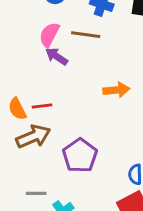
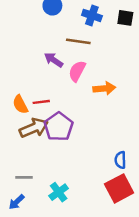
pink semicircle: (49, 35) -> (77, 71), moved
purple pentagon: (80, 155) -> (59, 127), moved
gray line: (36, 193) -> (24, 177), moved

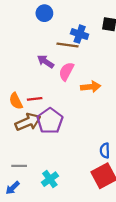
blue cross: (92, 15) -> (80, 34), moved

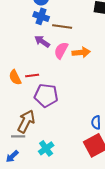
blue cross: (80, 34) -> (41, 16), moved
orange arrow: (91, 87) -> (81, 52), moved
purple pentagon: (50, 121) -> (46, 95), turned -30
brown arrow: (28, 122) -> (26, 121), moved, turned -40

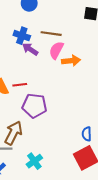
blue cross: (41, 16) -> (22, 36), moved
pink semicircle: (61, 50) -> (56, 50), moved

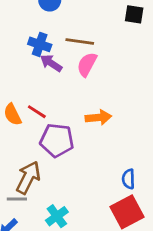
orange arrow: (71, 61) -> (98, 117), moved
red line: (20, 85) -> (37, 112), turned 40

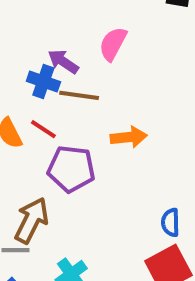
brown line: (80, 42) -> (79, 95), moved
blue cross: (40, 44) -> (43, 82), moved
pink semicircle: (87, 64) -> (113, 44), moved

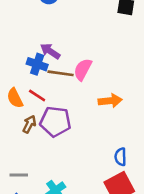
pink semicircle: (113, 44) -> (83, 69), moved
orange arrow: (129, 137) -> (110, 101), moved
brown arrow: (31, 220) -> (29, 124), moved, size x0.6

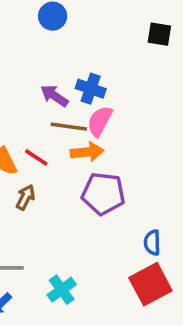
blue cross: (37, 64) -> (91, 89), moved
orange arrow: (110, 101) -> (87, 152), moved
purple pentagon: (55, 122) -> (103, 194), moved

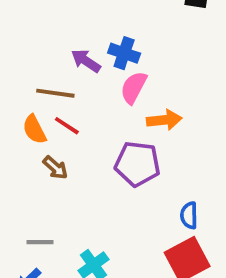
brown line: (69, 127) -> (55, 93), moved
orange arrow: (87, 152) -> (164, 120), moved
brown arrow: (25, 197) -> (55, 168), turned 105

